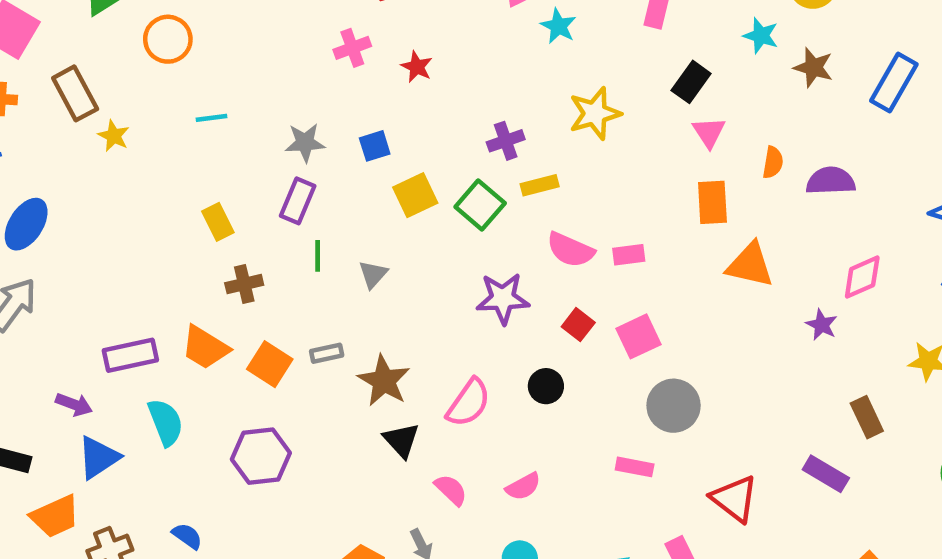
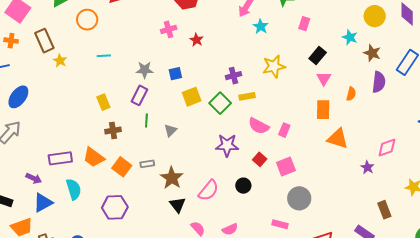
purple semicircle: (831, 181) -> (379, 82), moved, turned 95
pink rectangle: (629, 255) -> (284, 130), turned -64

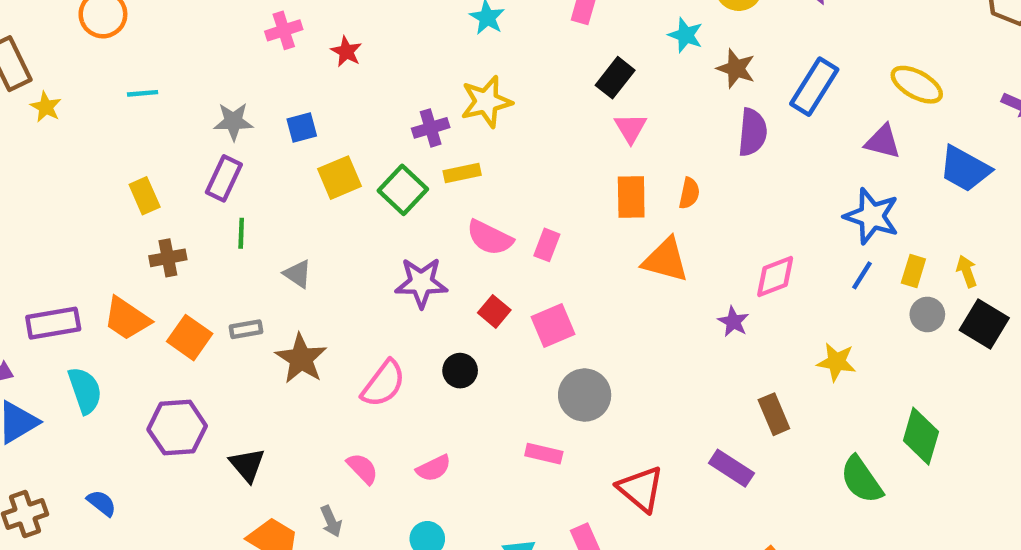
yellow star: (274, 66) -> (486, 102), moved
orange semicircle: (351, 94) -> (689, 193), moved
gray triangle: (170, 130) -> (298, 274), moved, turned -40
black triangle: (178, 205) -> (247, 465), moved

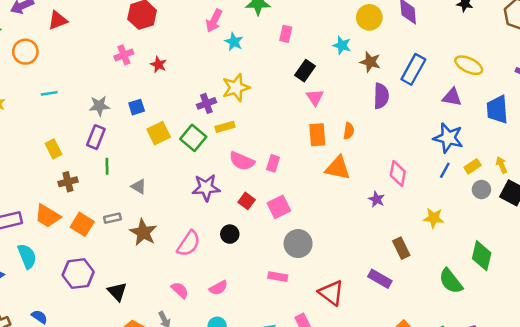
blue trapezoid: (965, 169) -> (497, 109), turned 60
yellow rectangle: (913, 271) -> (473, 166), turned 42
pink diamond: (775, 276) -> (398, 173), turned -55

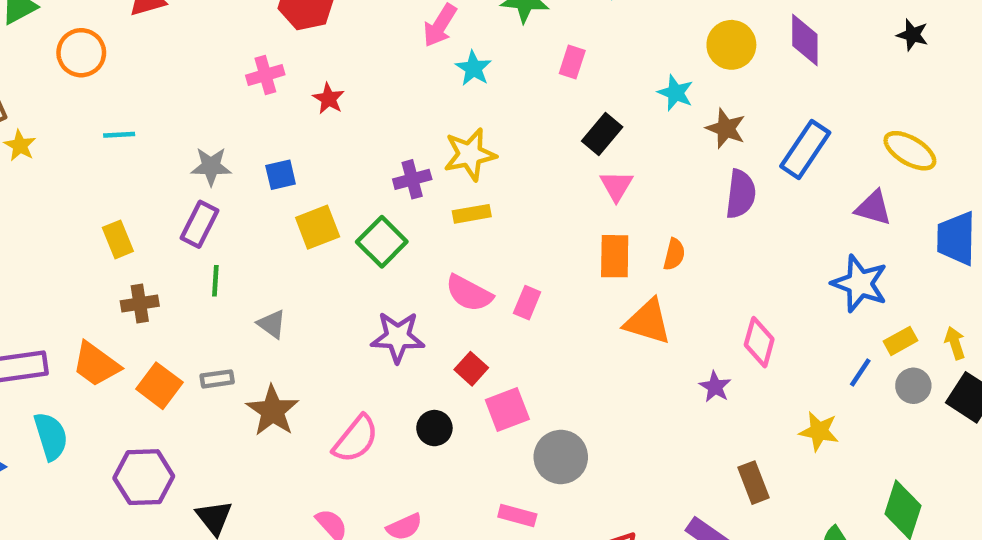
yellow rectangle: (225, 127) -> (472, 214), moved
blue line: (445, 170) -> (860, 372), moved
pink square: (279, 207) -> (507, 410), moved

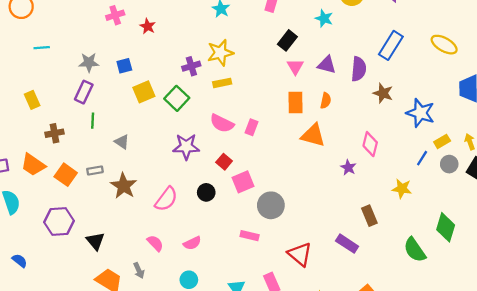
brown star: (726, 128) -> (383, 93), moved
purple triangle: (873, 208) -> (327, 65), moved
yellow rectangle: (118, 239) -> (32, 100), moved

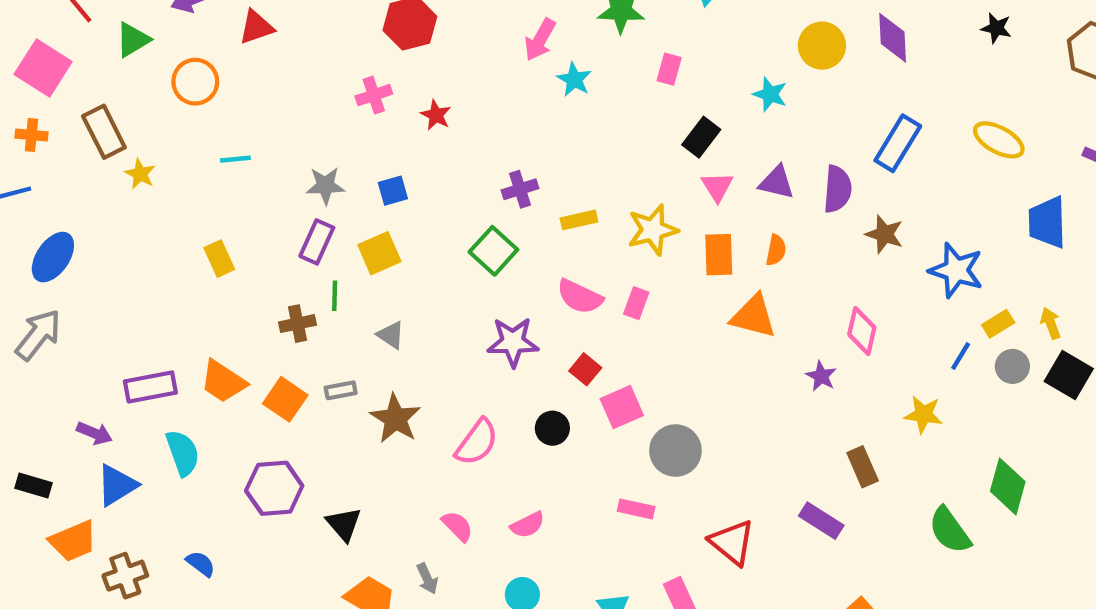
yellow star: (220, 53) -> (653, 230), moved
yellow square: (144, 92) -> (379, 253), moved
brown cross: (54, 133) -> (298, 324), moved

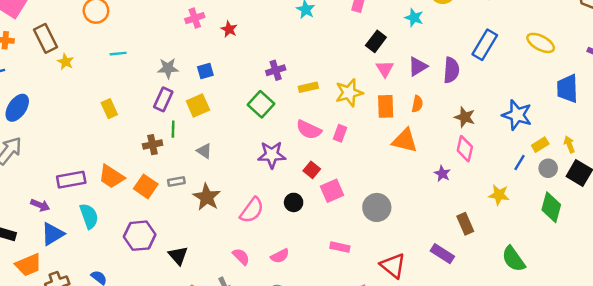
purple triangle: (777, 182) -> (418, 66), turned -45
brown star: (884, 234) -> (465, 117), moved
gray circle: (675, 451) -> (377, 207), moved
green diamond: (1008, 486) -> (551, 207), moved

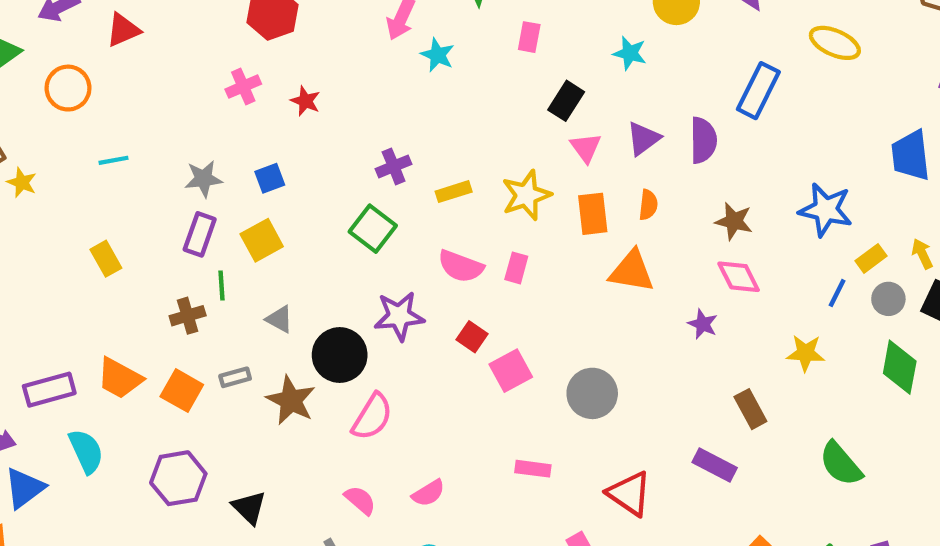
yellow ellipse: (541, 43) -> (835, 43), moved
pink diamond: (465, 149) -> (739, 277), turned -35
black circle: (294, 202) -> (340, 355), moved, size x1.6

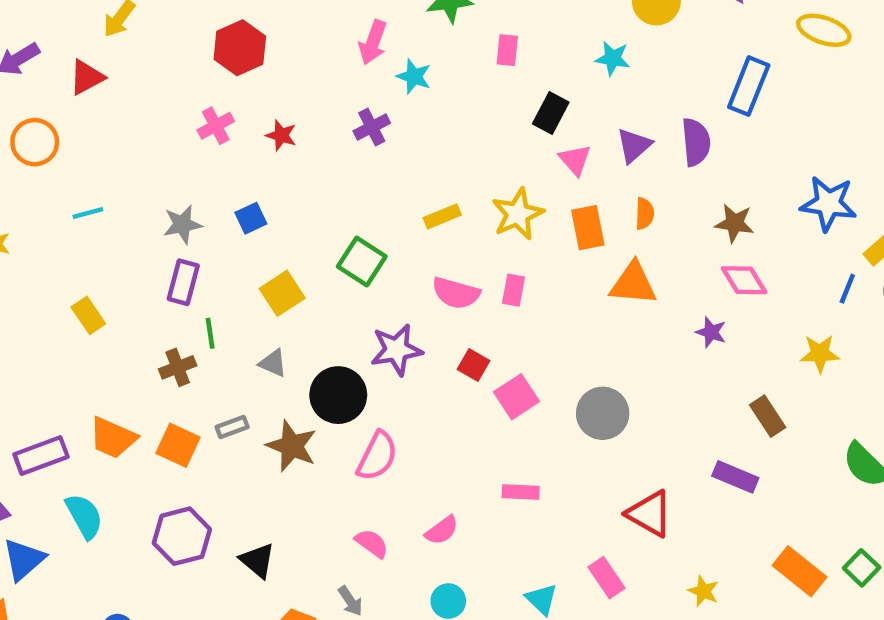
purple cross: (394, 166) -> (372, 127), moved
yellow square: (262, 240) -> (282, 293), moved
pink rectangle: (533, 469) -> (521, 492), moved

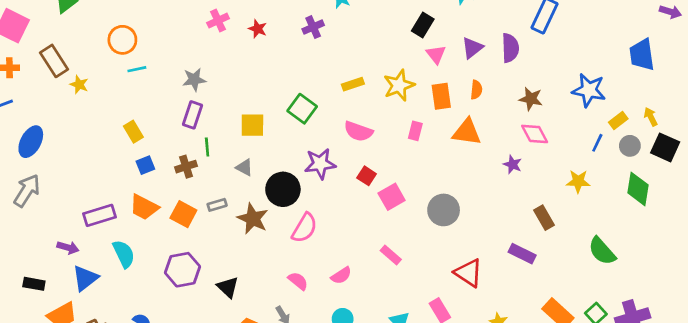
orange circle: (35, 142) -> (122, 40), moved
blue square: (251, 218) -> (145, 165), moved
pink rectangle: (513, 290) -> (415, 131), moved
yellow square: (282, 293) -> (252, 125), turned 30
pink rectangle: (521, 492) -> (391, 255), turned 35

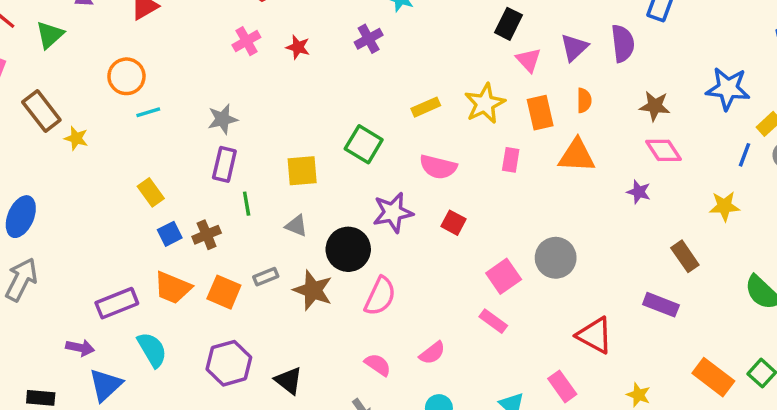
brown cross: (186, 167) -> (207, 235), moved
pink square: (392, 197) -> (504, 276), moved

